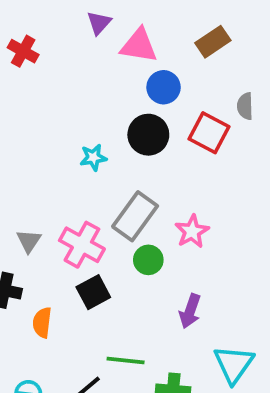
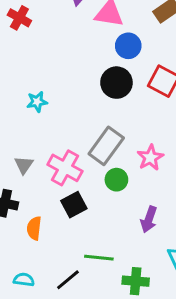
cyan star: (93, 157) -> (37, 102), moved

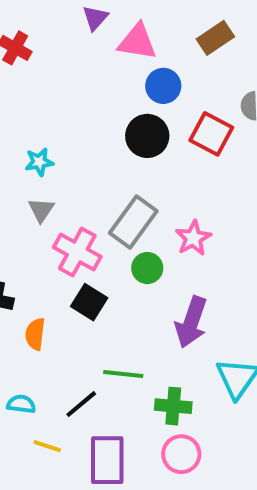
gray triangle: (24, 165) -> (41, 210), moved
black square: (74, 205) -> (89, 302), turned -30
purple arrow: (149, 219) -> (191, 322), size x1.4

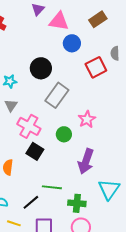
red square: (211, 134) -> (96, 67), turned 35
black circle: (147, 136) -> (41, 68), moved
gray rectangle: (133, 222) -> (57, 95), moved

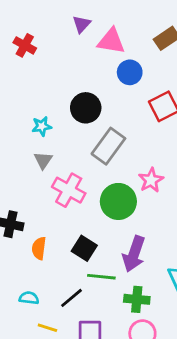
green circle: (64, 134) -> (118, 201), size x1.6
black square: (35, 151) -> (84, 248), moved
purple arrow: (86, 161) -> (134, 254), moved

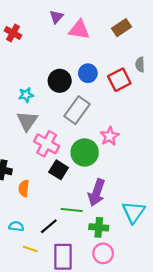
blue circle: (130, 72) -> (88, 73), moved
gray triangle: (43, 160) -> (27, 121), size x1.5
black square: (84, 248) -> (59, 170), moved

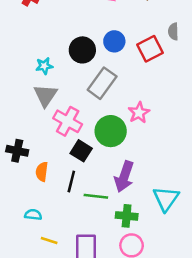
black line: (49, 226) -> (71, 181), moved, turned -36

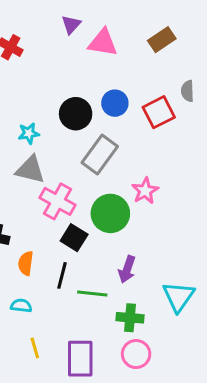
gray triangle: (45, 95) -> (30, 170), turned -50
purple arrow: (124, 177) -> (127, 269), size x0.7
cyan semicircle: (33, 215) -> (21, 306), moved
yellow line: (49, 241) -> (35, 348), turned 56

